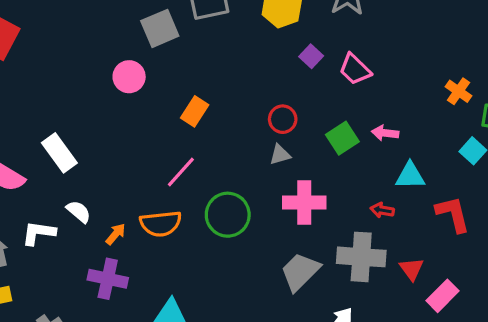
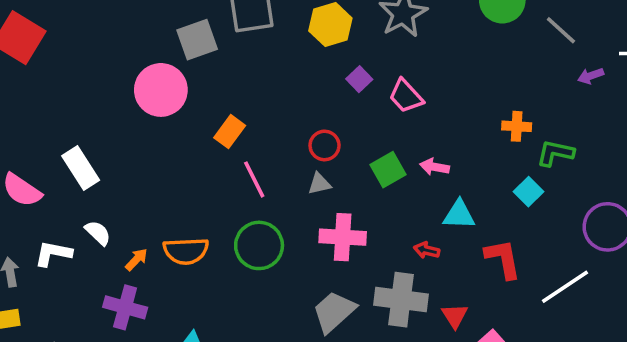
pink circle: (129, 77) -> (161, 90), size x1.5
orange cross: (459, 91) -> (517, 126), turned -35
pink line: (181, 172) -> (254, 179), moved, turned -72

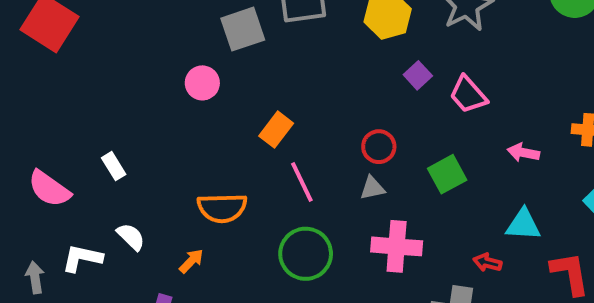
pink circle: (161, 90) -> (202, 83), size x0.6
pink arrow: (434, 167) -> (523, 153), moved
white rectangle: (81, 168) -> (114, 166), size x0.6
orange semicircle: (186, 251) -> (222, 208), moved
orange arrow: (136, 259) -> (191, 261), moved

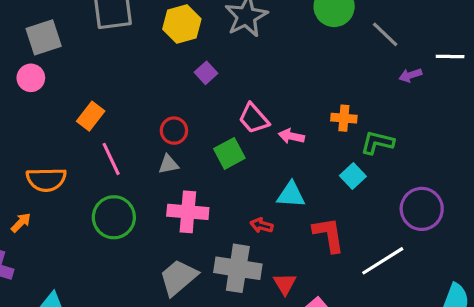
gray square: (243, 29) -> (44, 37), moved
pink trapezoid: (468, 95) -> (254, 118), moved

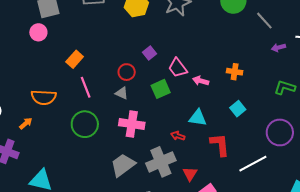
purple square: (206, 73) -> (150, 53), moved
green L-shape: (377, 143) -> (285, 87), moved
gray triangle: (168, 164) -> (122, 93), turned 32
gray cross: (238, 268) -> (161, 162), turned -36

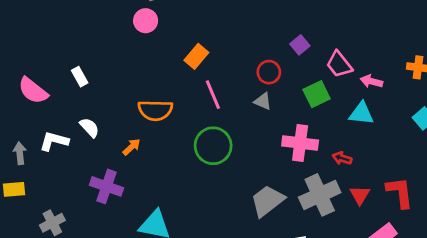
cyan triangle: (198, 118) -> (361, 113), moved
pink cross: (132, 124) -> (300, 143), moved
red L-shape: (220, 145) -> (400, 192), moved
red triangle: (190, 174) -> (360, 195), moved

